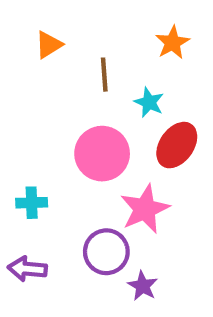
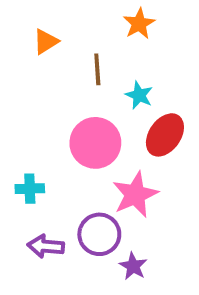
orange star: (172, 43) -> (139, 24), moved
purple arrow: (27, 269) -> (46, 246), moved

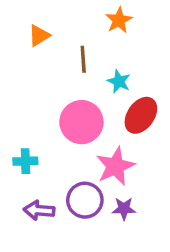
purple star: (133, 266) -> (124, 209), moved, turned -30

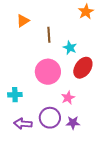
orange star: (119, 20) -> (86, 12), moved
pink star: (115, 166) -> (68, 98), size x0.6

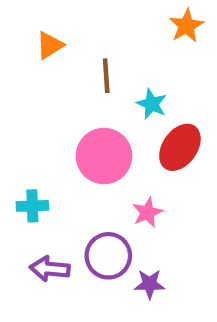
purple star: (73, 123) -> (150, 284), moved

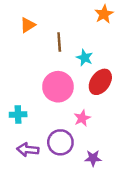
purple star: (150, 284) -> (93, 158), moved

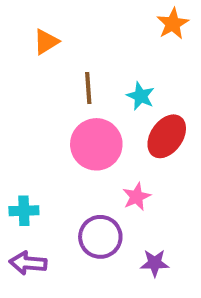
brown line: (59, 42) -> (88, 88), moved
cyan cross: (18, 115) -> (24, 211), moved
purple arrow: (28, 150) -> (28, 263), moved

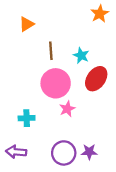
pink star: (137, 197) -> (67, 109), moved
cyan cross: (24, 211) -> (27, 118), moved
purple circle: (100, 237) -> (64, 153), moved

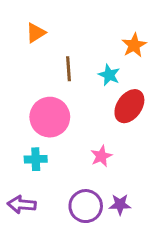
orange star: (100, 14) -> (134, 45), moved
pink circle: (56, 83) -> (50, 117), moved
pink star: (67, 109) -> (101, 156), moved

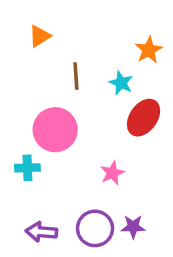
cyan cross: (36, 159) -> (27, 168), moved
purple arrow: (22, 204) -> (41, 232), moved

